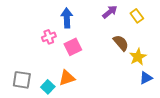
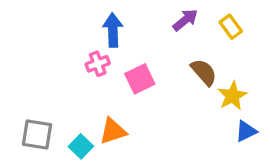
pink cross: (49, 37) -> (98, 64), moved
pink square: (73, 47) -> (140, 79), moved

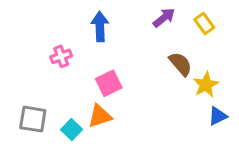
pink cross: (98, 64) -> (61, 56), moved
pink square: (140, 79) -> (109, 83), moved

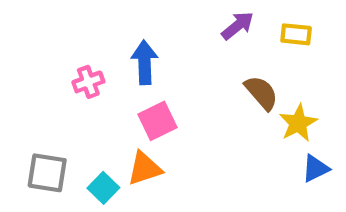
yellow rectangle: (204, 24) -> (296, 34), turned -48
blue arrow: (100, 27) -> (145, 62), moved

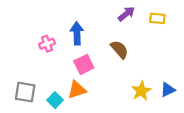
brown semicircle: (261, 93) -> (119, 49), moved
yellow star: (298, 123) -> (141, 91), moved

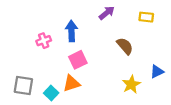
purple arrow: (126, 14) -> (107, 13), moved
brown semicircle: (119, 49) -> (125, 46), moved
blue triangle: (168, 90) -> (157, 72), moved

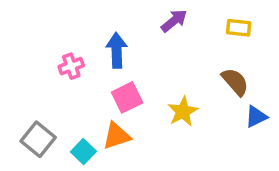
brown semicircle: (125, 46) -> (235, 82), moved
yellow star: (131, 84) -> (183, 111), moved
gray square: (23, 85) -> (38, 139), turned 30

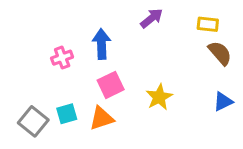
brown semicircle: (235, 82) -> (220, 53), moved
cyan square: (83, 152) -> (67, 114), moved, turned 30

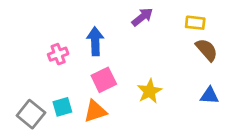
blue triangle: (223, 102) -> (209, 96), turned 30

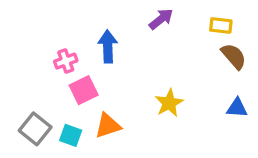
pink square: (104, 80) -> (84, 90), moved
cyan square: (62, 107) -> (71, 135), moved, turned 36

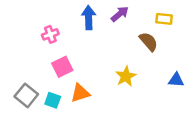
blue arrow: (108, 46) -> (89, 18), moved
brown semicircle: (234, 56) -> (149, 42), moved
pink cross: (66, 61) -> (50, 34), moved

